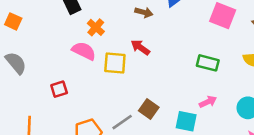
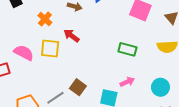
orange cross: (96, 27) -> (45, 19), moved
pink semicircle: (84, 51) -> (24, 53), moved

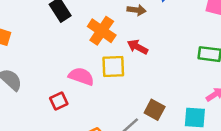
orange cross: (45, 19) -> (102, 31), size x1.5

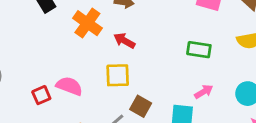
yellow square: (113, 66) -> (118, 75), moved
pink semicircle: (81, 76) -> (69, 86), moved

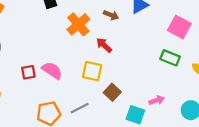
green rectangle: (199, 50) -> (170, 58), moved
brown square: (141, 106) -> (112, 92), moved

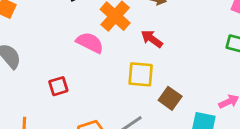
pink semicircle: (52, 70) -> (90, 43), moved

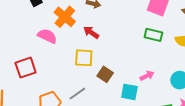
red square: (58, 86) -> (26, 68), size x1.5

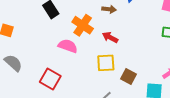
red square: (26, 68) -> (50, 79), turned -35

